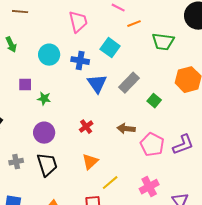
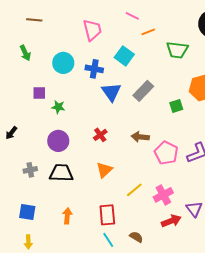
green square: (154, 101) -> (176, 106), moved, turned 32
black trapezoid: (47, 165) -> (61, 173), turned -70
yellow line: (110, 183) -> (134, 190), moved

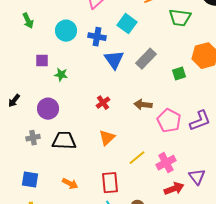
purple circle: (58, 141) -> (48, 109), moved
orange arrow: (67, 216) -> (70, 184), turned 112

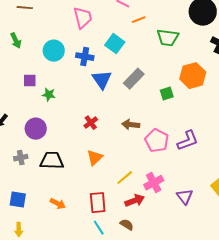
red arrow: (174, 189) -> (135, 201), moved

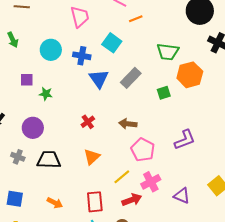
green trapezoid: (168, 38) -> (168, 52), moved
pink pentagon: (157, 141) -> (143, 150), moved
gray cross: (21, 158) -> (18, 157), turned 32
purple triangle: (185, 197) -> (182, 196), turned -30

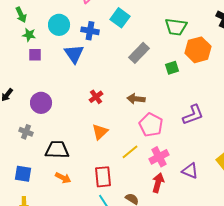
blue triangle: (99, 79) -> (74, 54), moved
green star: (46, 94) -> (29, 35), moved
black trapezoid: (49, 160) -> (57, 150), moved
red arrow: (132, 200) -> (158, 183), moved, turned -54

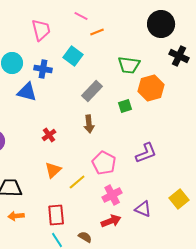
blue triangle: (74, 54) -> (27, 92), turned -40
brown arrow: (136, 99) -> (89, 124), moved, turned -102
yellow line: (130, 152) -> (77, 182), moved
orange arrow: (63, 178) -> (16, 216), turned 147
red arrow: (158, 183) -> (111, 221), turned 54

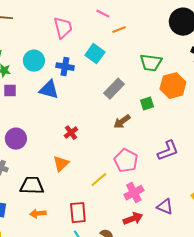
brown arrow: (89, 124) -> (122, 122), moved, turned 60
orange triangle: (53, 170) -> (61, 164), moved

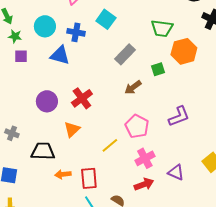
red cross: (71, 133) -> (82, 98), size x1.5
purple circle: (16, 139) -> (47, 101), moved
orange arrow: (38, 214) -> (63, 174), moved

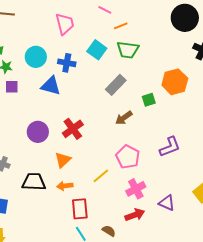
green trapezoid: (162, 28) -> (128, 50), moved
orange arrow: (63, 174) -> (65, 186), moved

